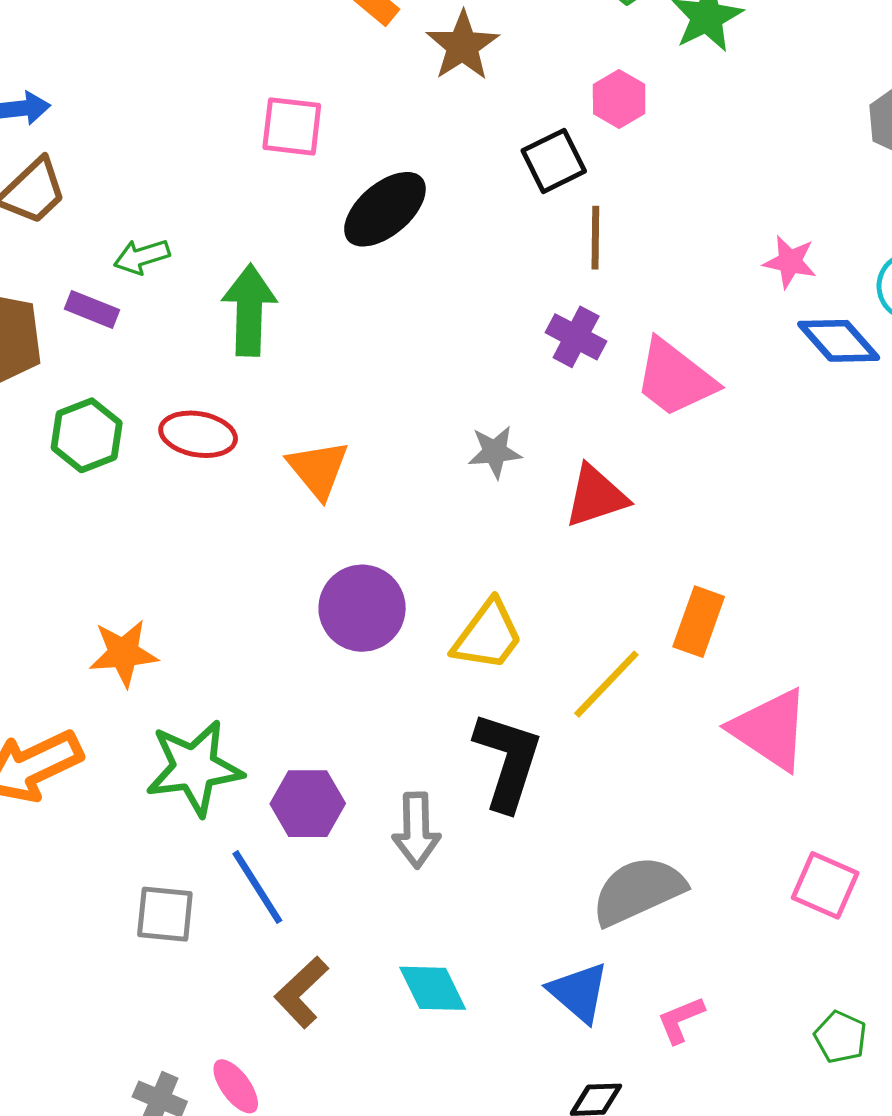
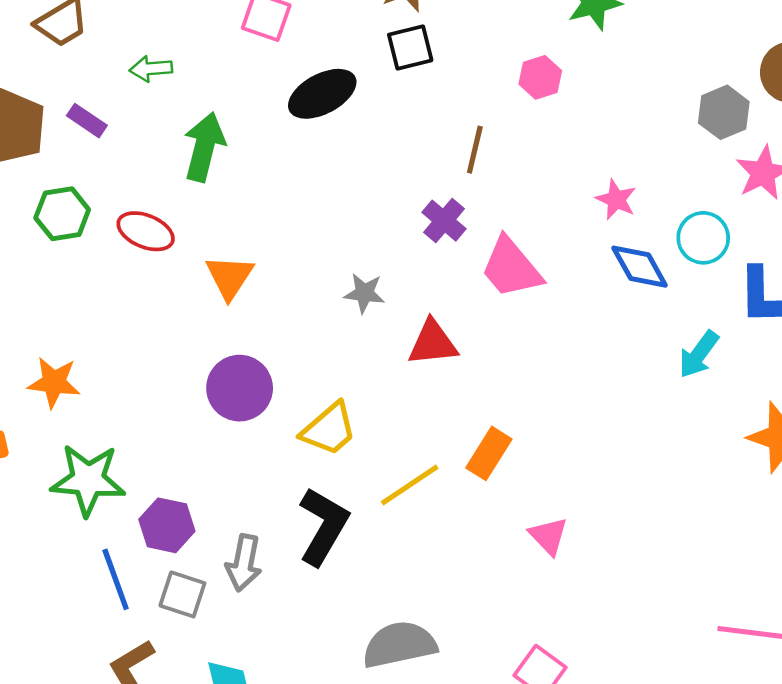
pink hexagon: (619, 99) -> (540, 77), moved
black square: (554, 161) -> (410, 47), moved
green arrow: (142, 257) -> (151, 69), moved
pink triangle: (770, 729) -> (548, 536), moved, size x0.6
gray square: (165, 914) -> (182, 594), moved

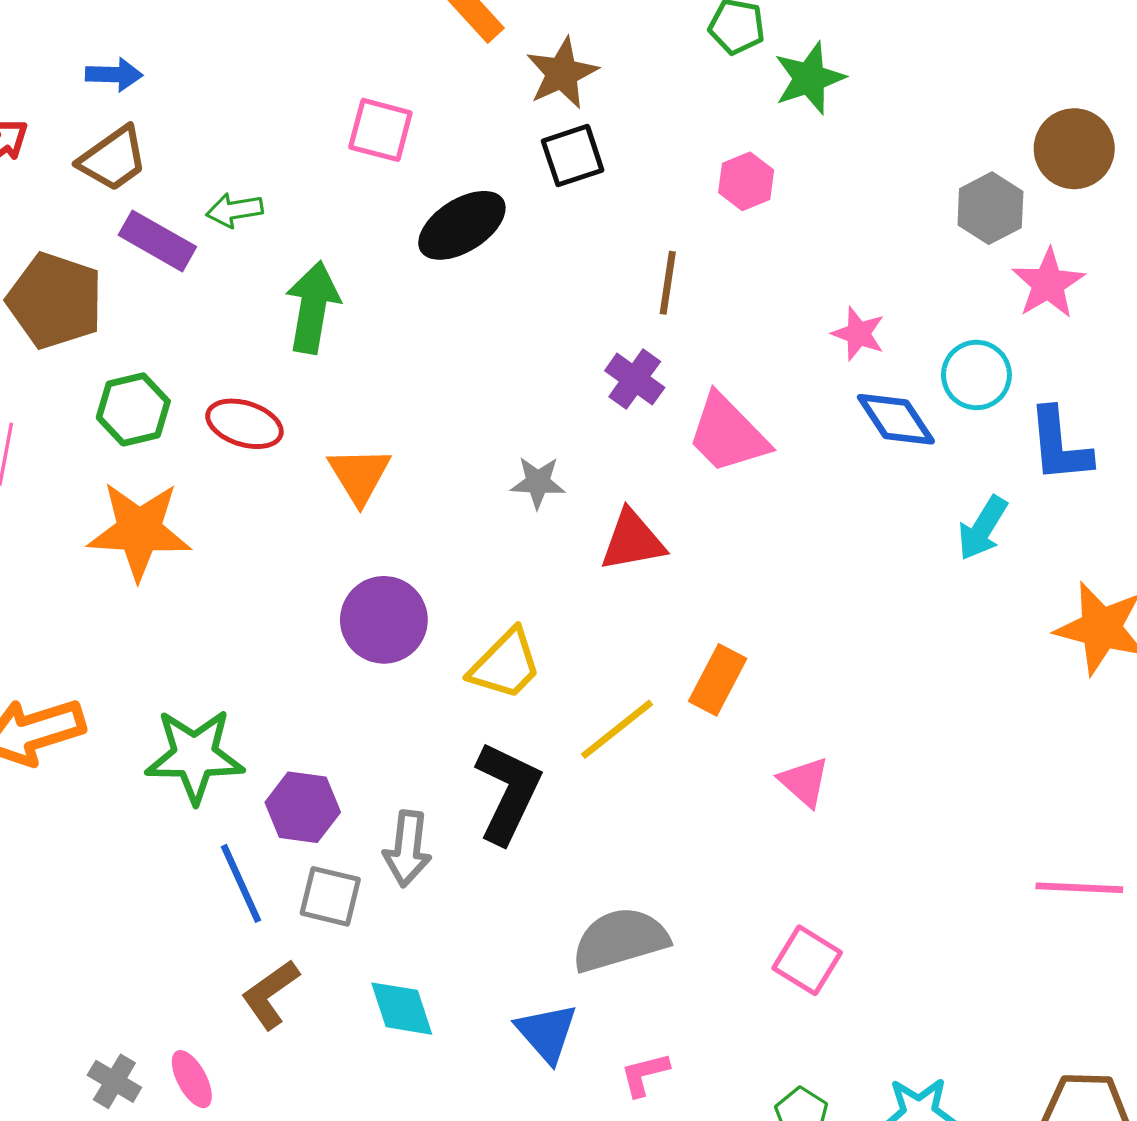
purple rectangle: (87, 121) -> (157, 241), moved, size x1.4
orange star: (54, 382) -> (139, 531), moved, size x1.5

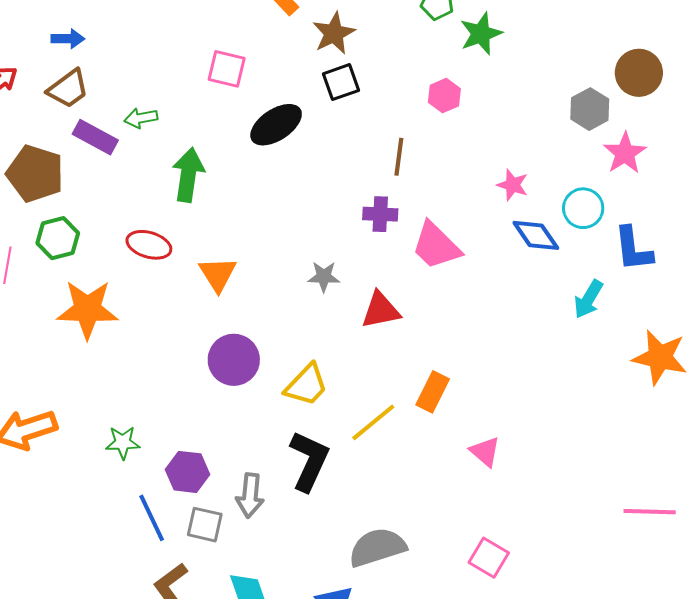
purple cross: (635, 379) -> (380, 214), turned -32
green hexagon: (133, 409) -> (58, 238), moved
green star: (195, 756) -> (123, 443), size x0.6

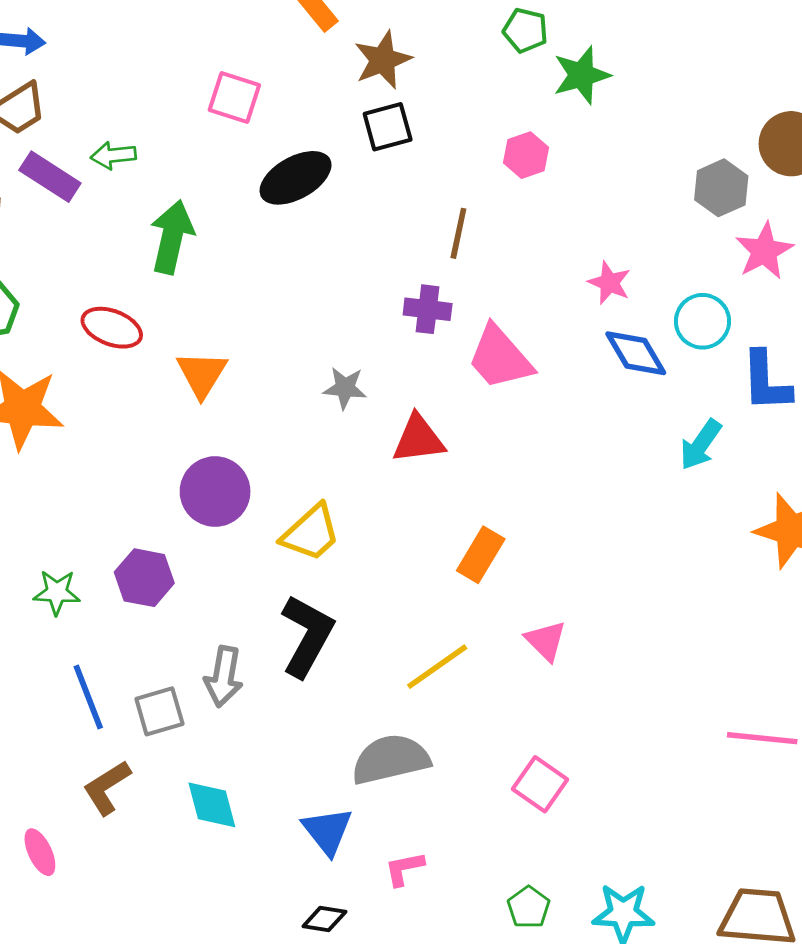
yellow line: (373, 422) -> (437, 667), moved
purple hexagon: (187, 472) -> (144, 578), moved
gray square: (205, 525) -> (159, 711), turned -33

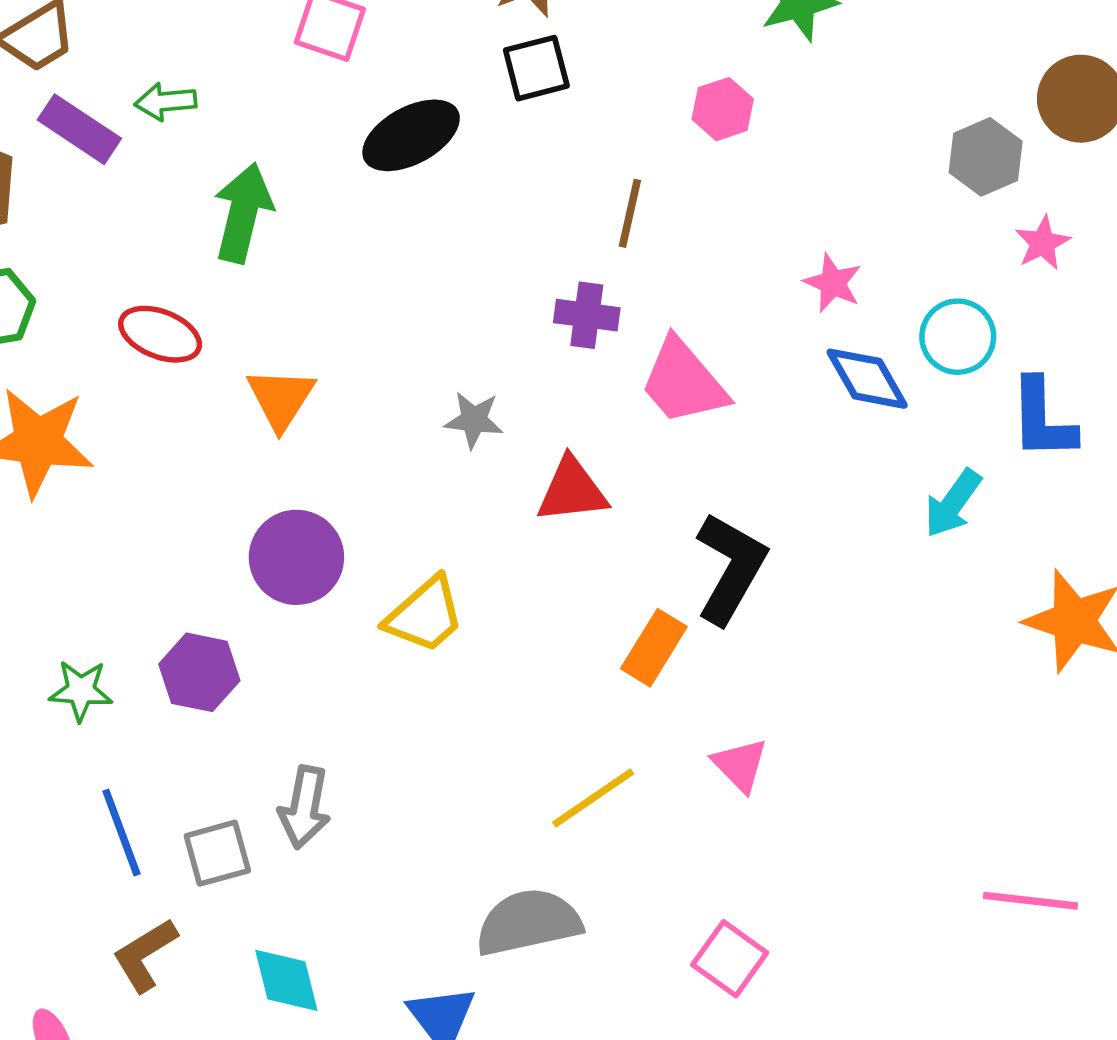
pink star: (764, 251) -> (1043, 243), size x0.7
black L-shape: (307, 636) -> (730, 568), moved

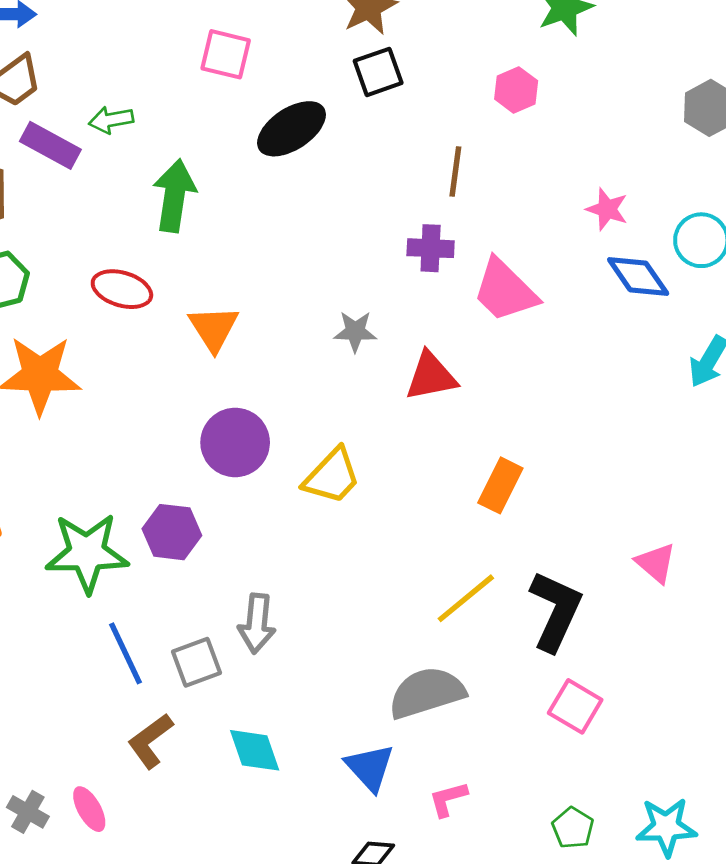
black L-shape: (730, 568) -> (556, 611), moved
green star: (81, 691) -> (87, 553), size x1.8
pink triangle: (740, 765) -> (656, 563), moved

